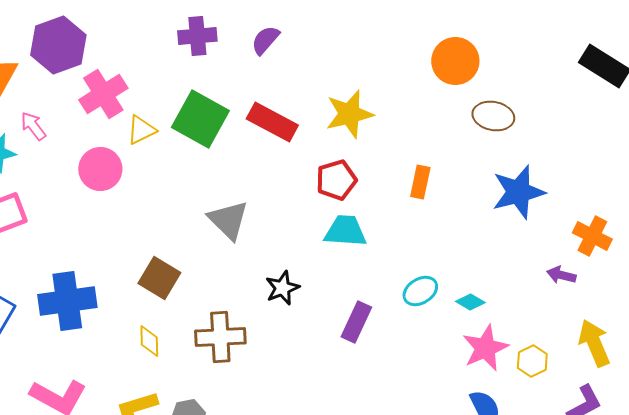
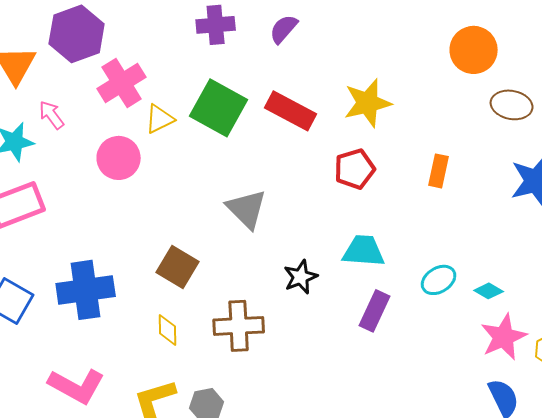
cyan trapezoid: (345, 231) -> (364, 251), moved

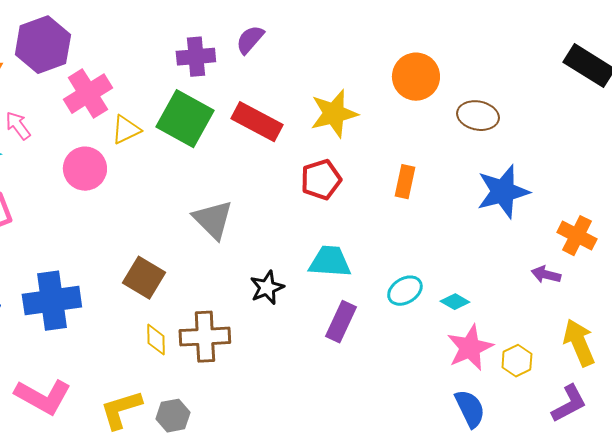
purple cross: (216, 25) -> (196, 57), moved
orange circle: (474, 50) -> (416, 77), moved
yellow diamond: (168, 330) -> (156, 340), moved

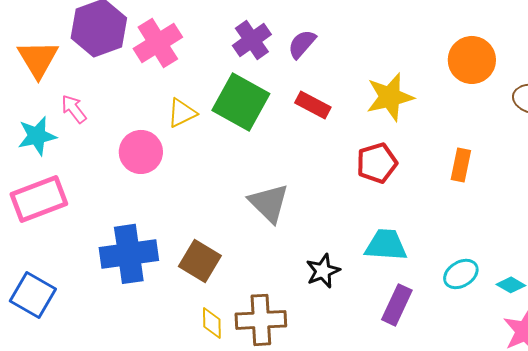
purple semicircle: (250, 40) -> (302, 44), moved
purple cross: (196, 57) -> (252, 40), turned -30
pink cross: (88, 94) -> (158, 43), moved
red rectangle: (257, 122) -> (313, 105), size x0.7
blue cross: (52, 301) -> (129, 254), moved

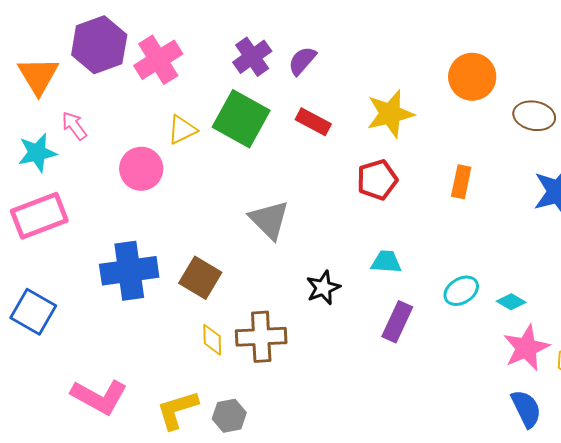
cyan trapezoid: (386, 245) -> (386, 262), size x0.7

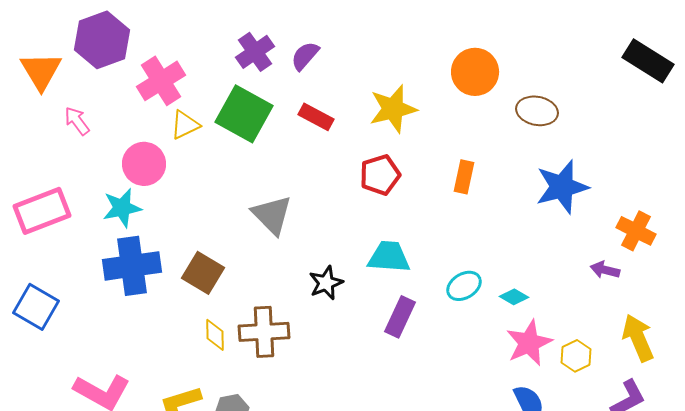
pink cross: (158, 60) -> (161, 81), moved
cyan star: (37, 153) -> (122, 208), moved
cyan trapezoid: (386, 262) -> (389, 257), size x1.4

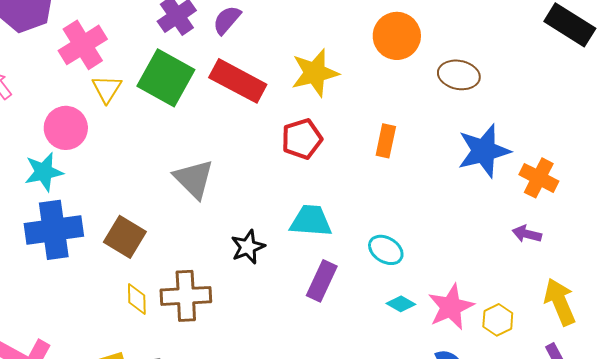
red rectangle: (316, 117) -> (238, 81), size x1.6
yellow triangle: (185, 125) -> (107, 89), turned -32
orange cross: (636, 231) -> (539, 178), moved
cyan ellipse: (464, 286) -> (386, 250), turned 64
cyan diamond: (514, 297) -> (401, 304), moved

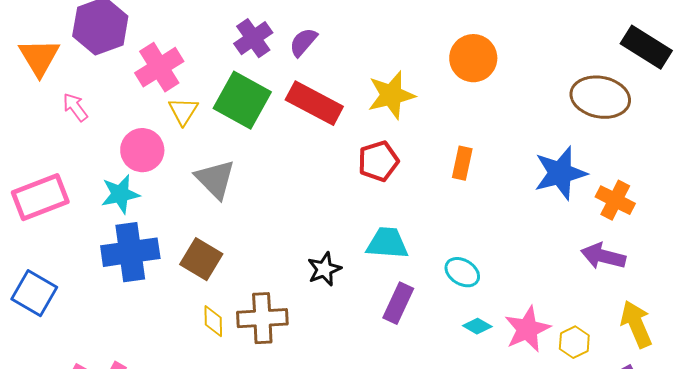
brown ellipse: (459, 75) -> (600, 97), moved, size x1.4
gray triangle: (194, 179) -> (215, 179), moved
purple arrow: (527, 234) -> (603, 256), size x1.5

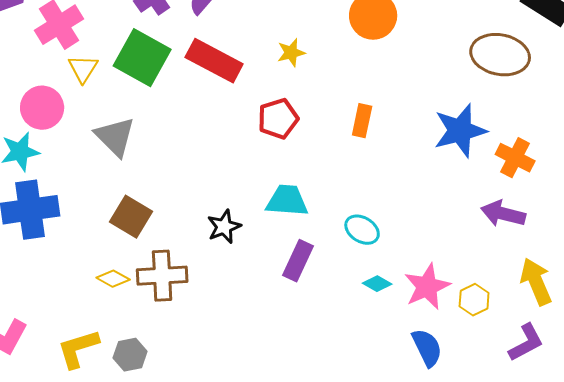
yellow star: (391, 95) -> (291, 53), size x0.6
brown square: (201, 259) -> (131, 217), moved
yellow diamond: (213, 321) -> (113, 279), turned -60

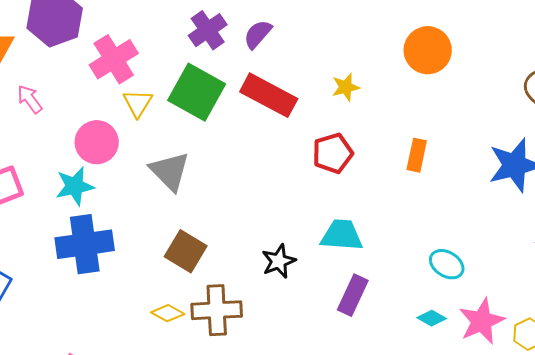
cyan ellipse: (362, 230) -> (447, 264), moved

